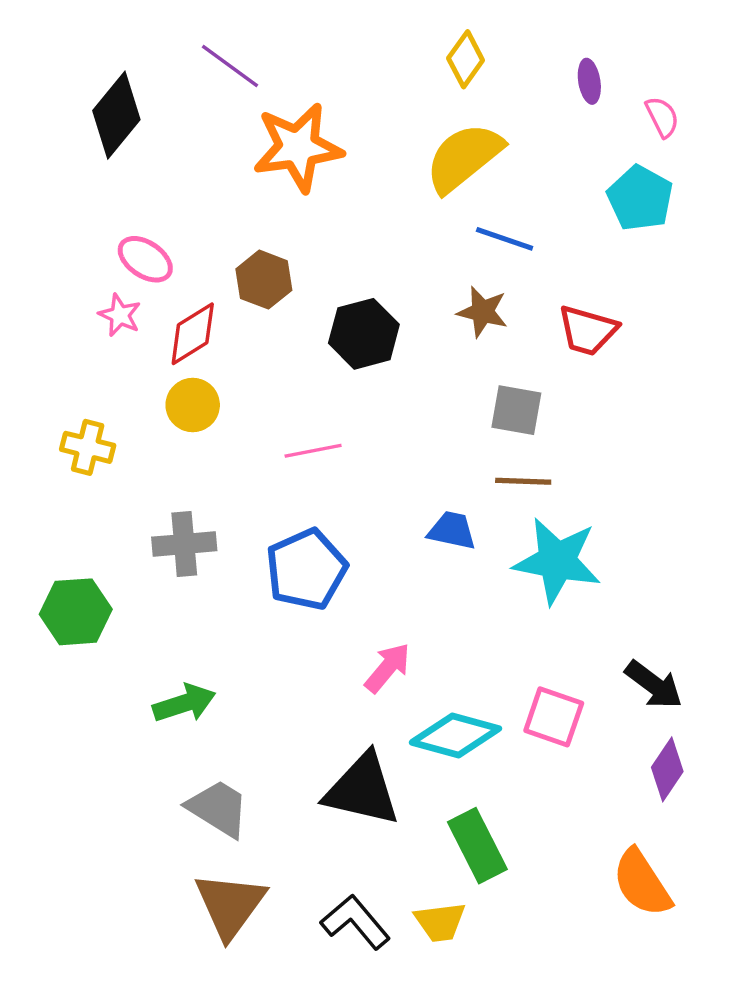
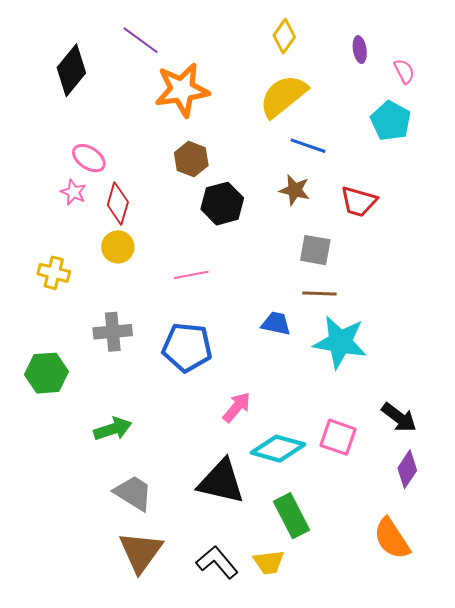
brown hexagon: (264, 280) -> (191, 159), moved
red diamond: (193, 334) -> (118, 204), turned -42
blue pentagon: (306, 569) -> (187, 347), turned 30

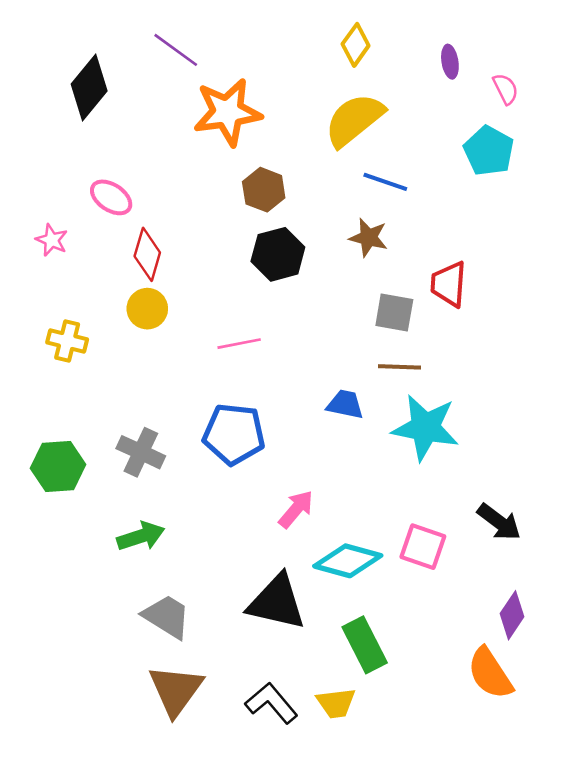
brown hexagon: (191, 159) -> (264, 190), moved
pink star: (73, 192) -> (52, 240), moved
red trapezoid: (359, 201) -> (449, 284), moved, turned 78
gray cross: (113, 332) -> (141, 452), moved, turned 30
purple diamond: (407, 469) -> (512, 615), moved

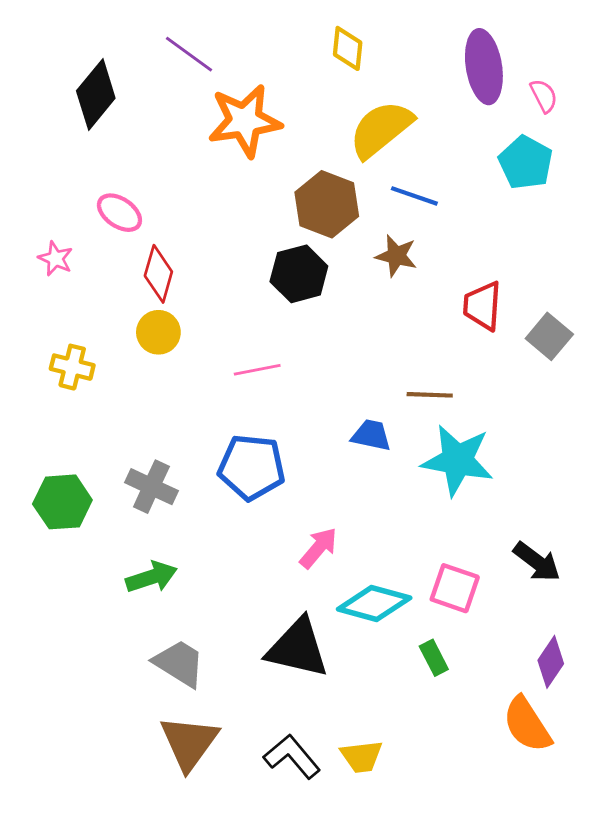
yellow diamond: (356, 45) -> (348, 48), moved, turned -30
purple ellipse: (450, 62) -> (484, 67), size x2.0
brown hexagon: (264, 190) -> (327, 204), moved, size x1.4
gray square: (394, 313) -> (549, 336), moved, turned 30
green rectangle: (365, 645) -> (434, 658), moved, size x0.6

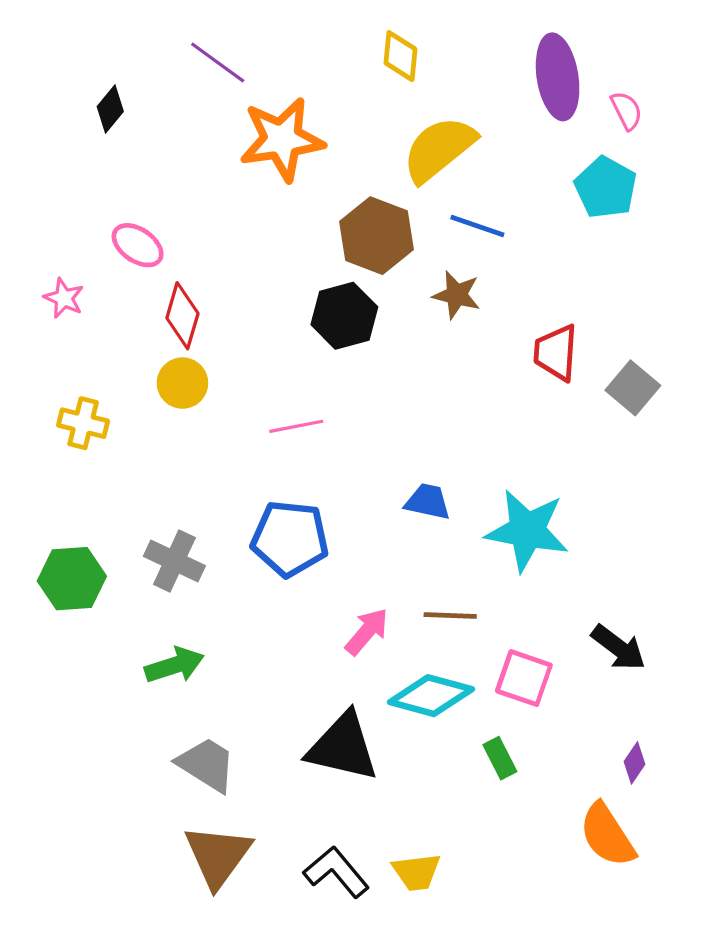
black diamond: (96, 94) -> (110, 109), size x0.6
brown line: (430, 395) -> (450, 615), moved
purple diamond: (551, 662) -> (634, 763), size x0.7

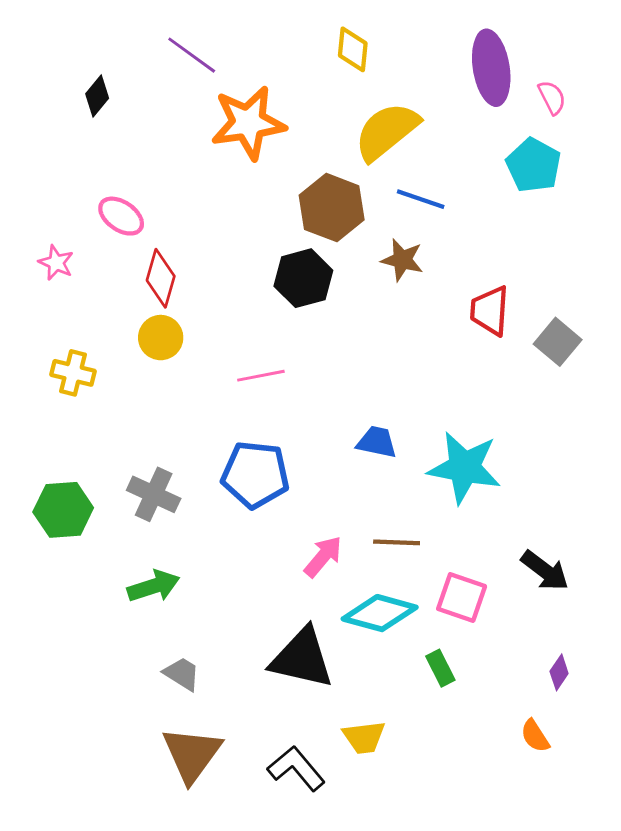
gray trapezoid: (206, 765) -> (182, 674), size x0.7
orange semicircle: (607, 835) -> (535, 736), size x0.6
yellow trapezoid: (416, 872) -> (364, 737), moved

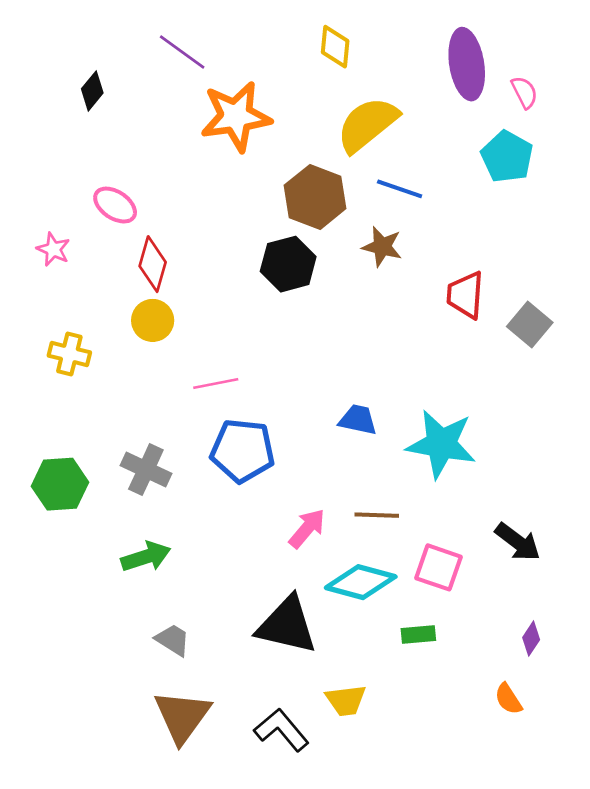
pink line: (261, 376) -> (216, 384), moved
green rectangle: (440, 668) -> (418, 635), turned -68

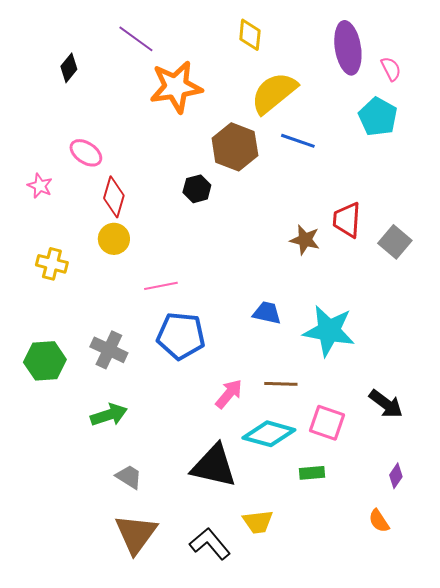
brown star: (382, 247) -> (305, 240), moved
black hexagon: (288, 264) -> (197, 189), moved, size x0.7

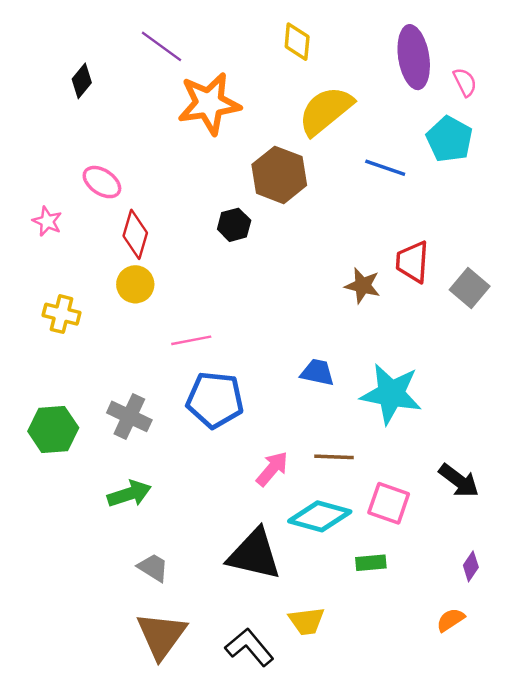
blue line: (298, 141) -> (385, 168), moved
orange semicircle: (379, 521) -> (451, 620), turned 90

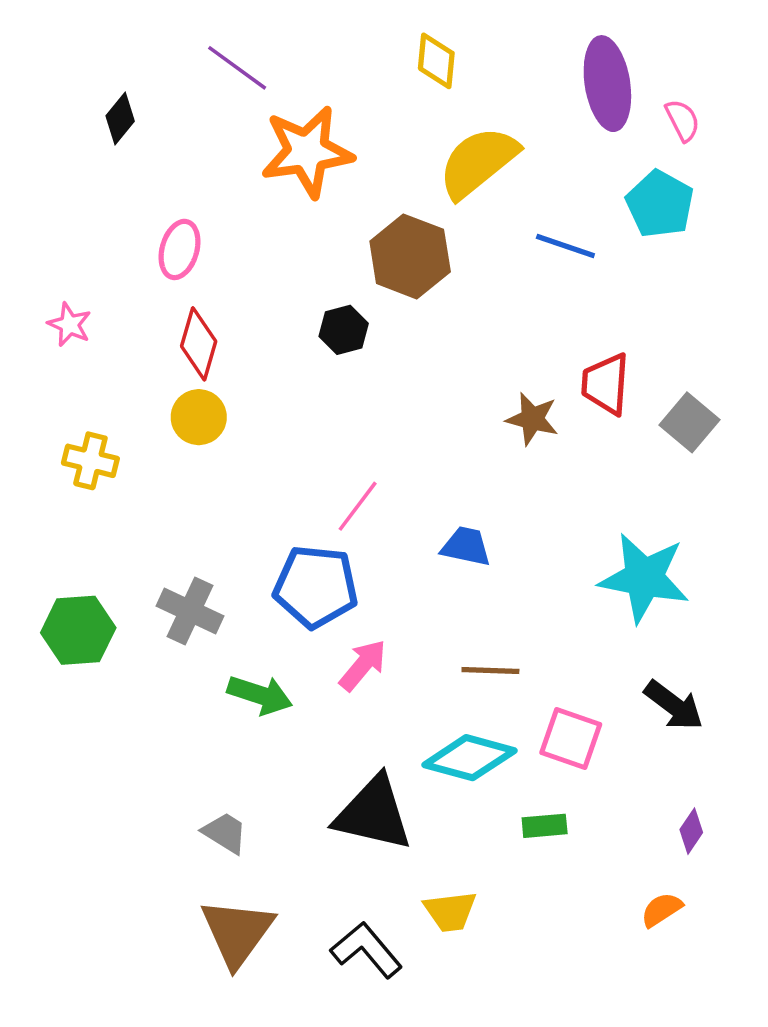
pink ellipse: (102, 182) -> (180, 249), moved, turned 72
pink line: (191, 340) -> (358, 506), moved, turned -42
cyan star: (391, 394) -> (644, 578), moved
pink arrow: (272, 469) -> (363, 665), moved
green arrow: (129, 494) -> (260, 695), moved, turned 36

